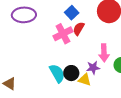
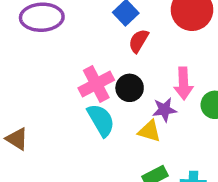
pink cross: (63, 34) -> (96, 84), moved
black circle: (71, 73) -> (130, 88), moved

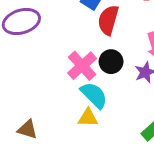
red semicircle: (139, 41) -> (108, 20), size x1.4
yellow triangle: (149, 131) -> (88, 118), moved

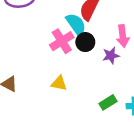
cyan semicircle: (94, 95) -> (76, 24), moved

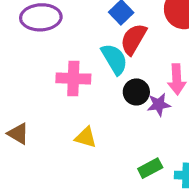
pink cross: (62, 41) -> (73, 78), moved, turned 30
black circle: (85, 42) -> (136, 92), moved

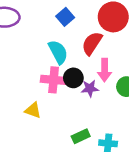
red semicircle: (133, 39) -> (92, 43), moved
pink cross: (73, 78) -> (54, 80), moved

